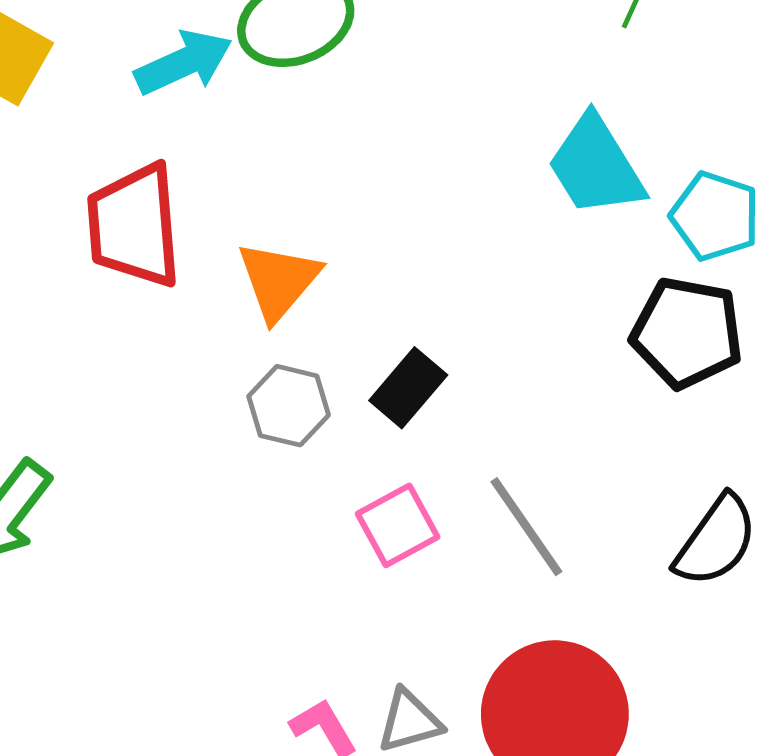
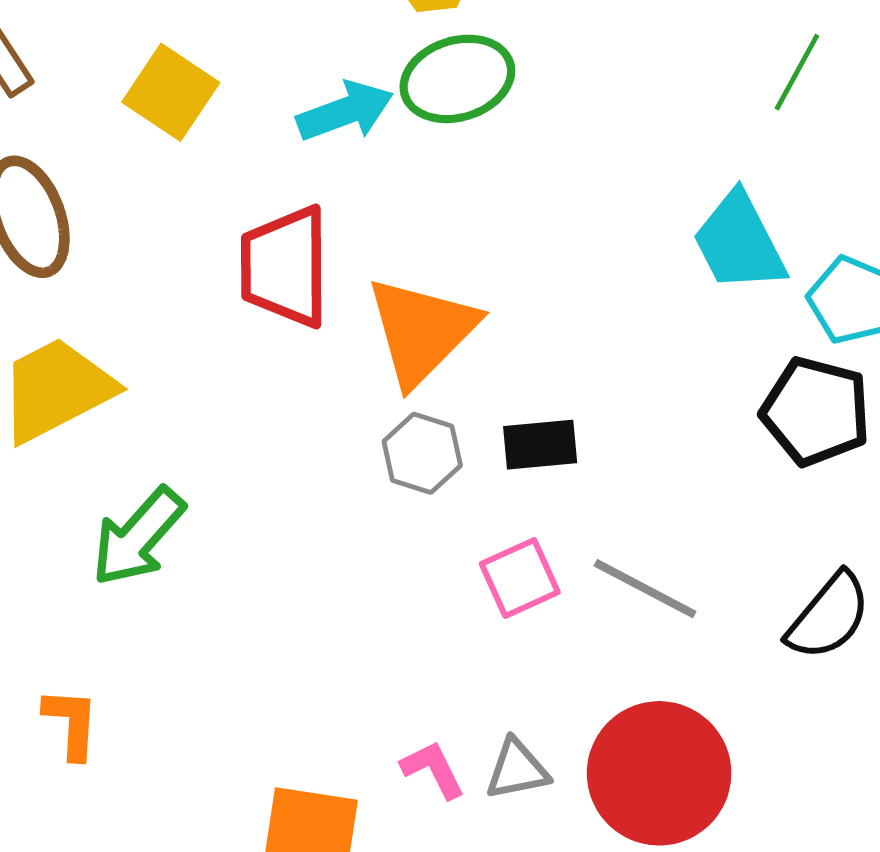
orange triangle: (278, 281) -> (422, 331), size x1.4
black rectangle: (408, 388) -> (540, 445), turned 40
gray line: (526, 527) -> (645, 589), turned -32

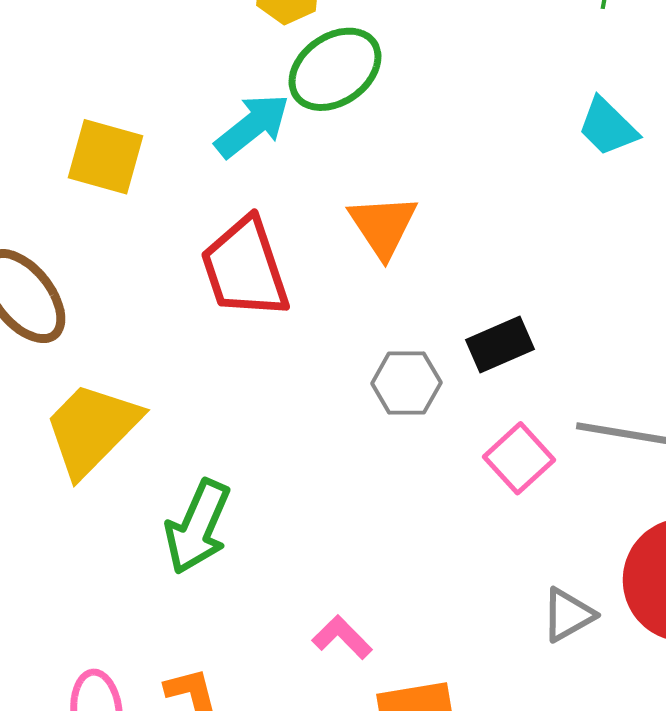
cyan trapezoid: (739, 242) -> (608, 127), size x0.7
orange triangle: (422, 331) -> (383, 226), moved, size x0.7
pink L-shape: (433, 769) -> (342, 637), moved

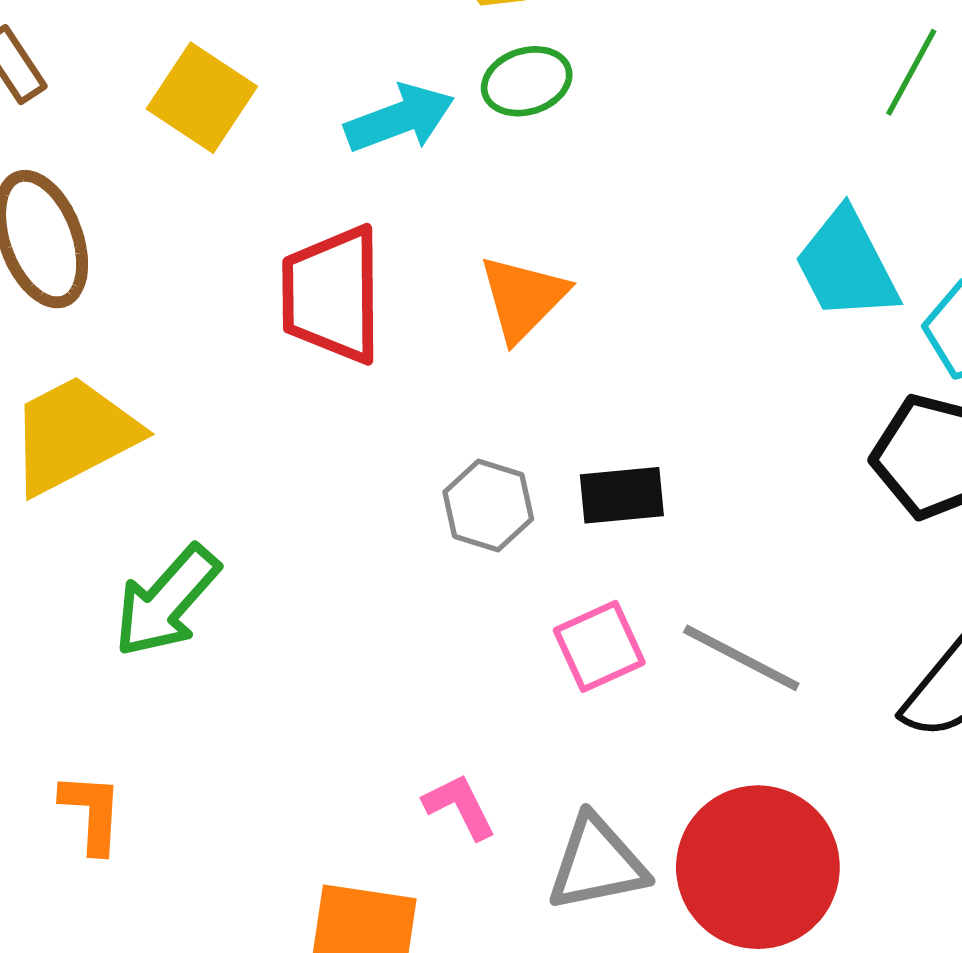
green ellipse: (335, 69) -> (527, 81), size x0.7
cyan trapezoid: (608, 127) -> (846, 265), size x1.4
gray triangle: (568, 615) -> (597, 863), size x1.4
pink L-shape: (342, 637) -> (460, 806), moved

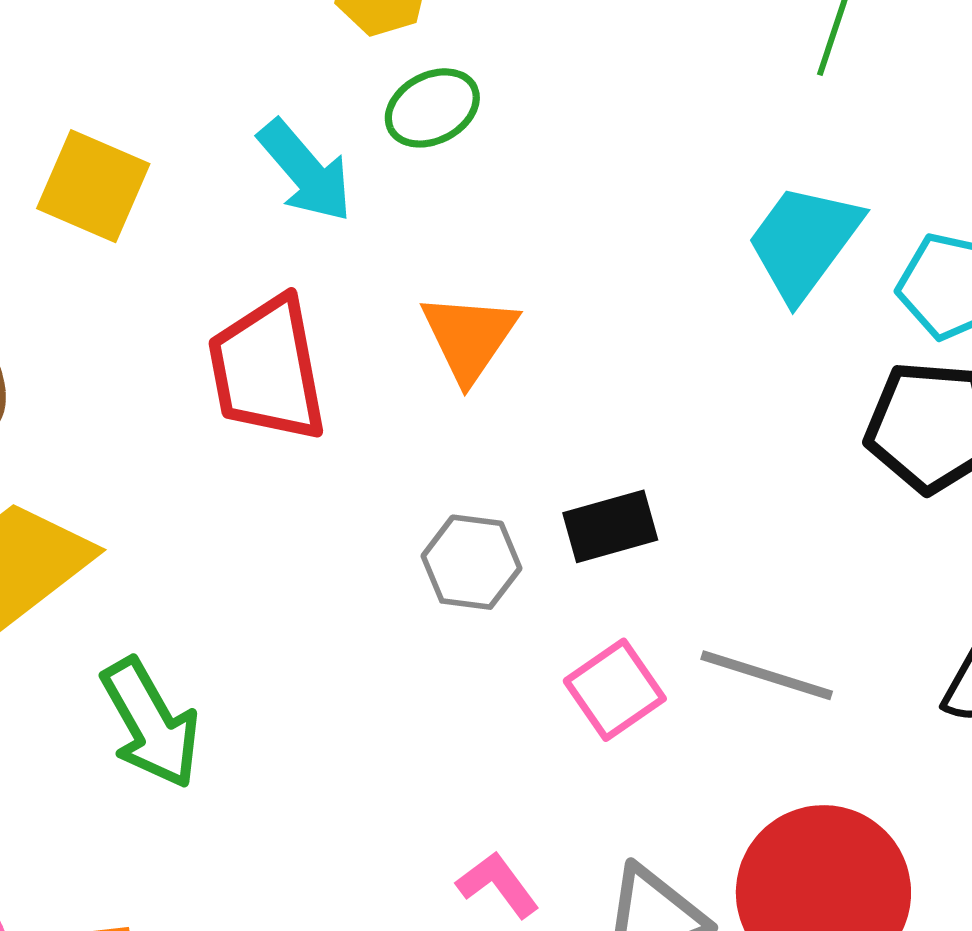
cyan arrow: (400, 118) -> (305, 171), turned 80
cyan trapezoid: (846, 265) -> (804, 242), turned 74
green arrow: (167, 601) -> (150, 723), turned -61

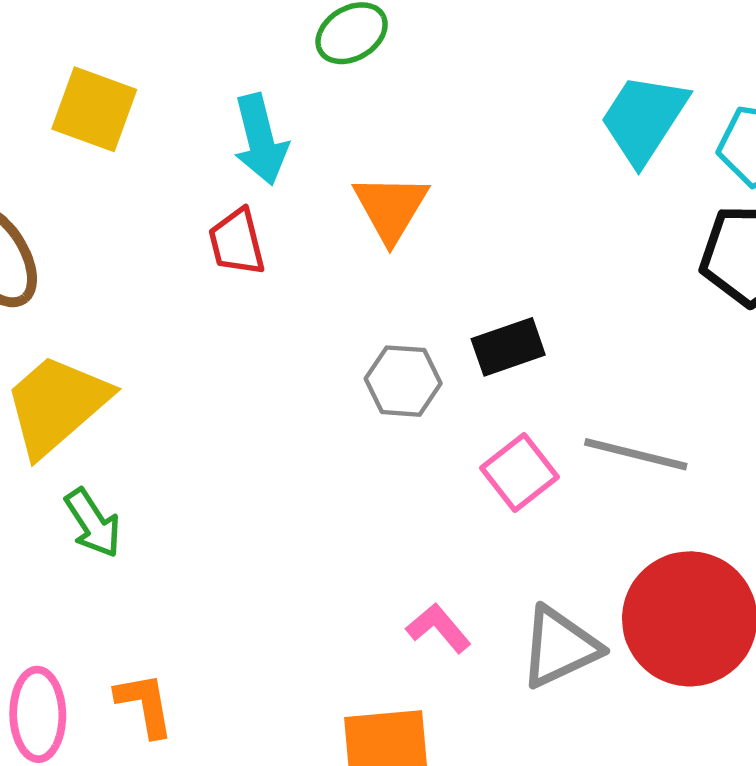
cyan arrow: (305, 171) -> (260, 140), moved, turned 30
red trapezoid: (267, 369) -> (237, 242), size x0.6
green arrow: (150, 723) -> (93, 523), moved, size x0.7

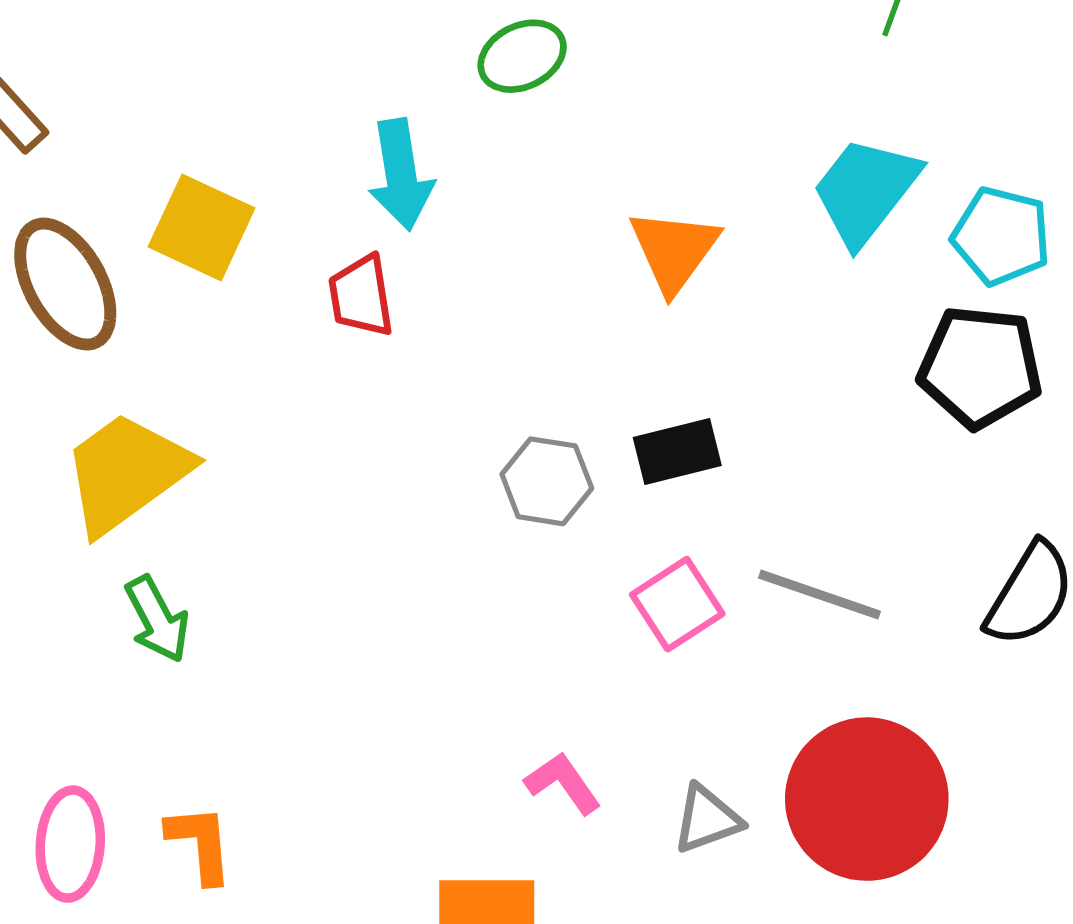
yellow square: (94, 109) -> (202, 227), moved
orange triangle: (391, 208) -> (674, 250), moved
gray triangle: (560, 647) -> (707, 819), size x0.7

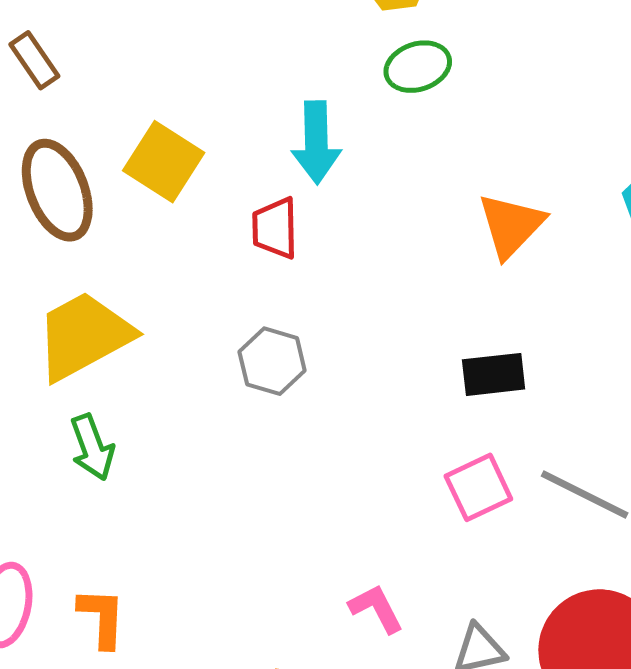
gray hexagon: (547, 481) -> (272, 361), moved

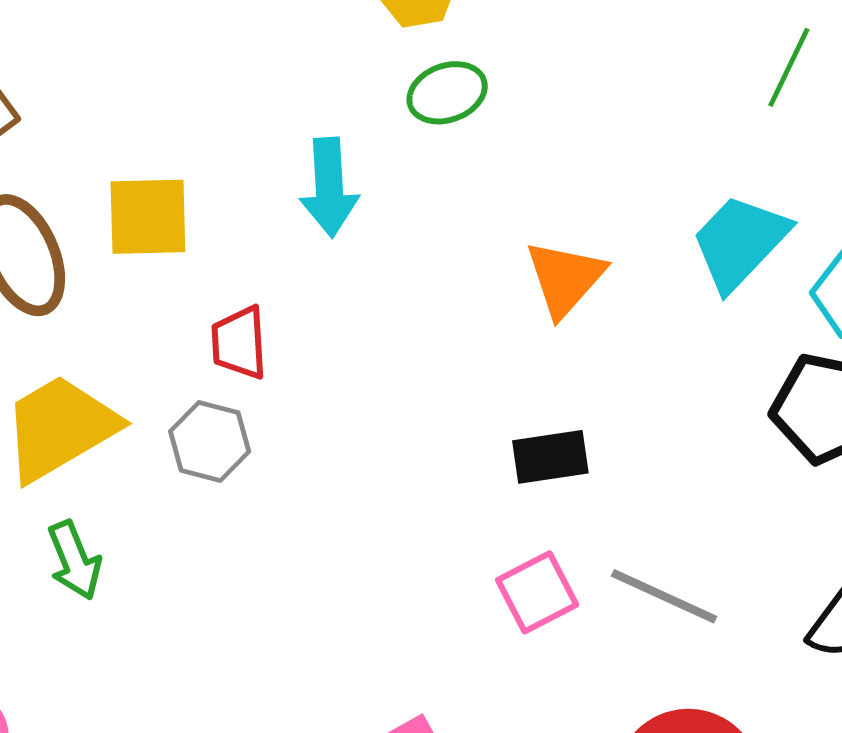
yellow square: (164, 162) -> (148, 217), turned -32
red trapezoid: (275, 228) -> (239, 343), moved
gray hexagon: (272, 361) -> (210, 441), moved

